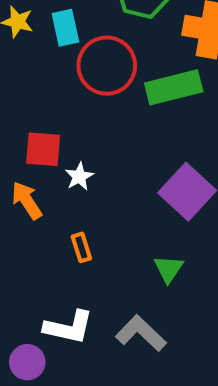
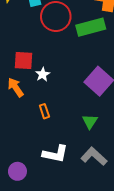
white L-shape: (69, 327) -> (55, 154), moved
gray L-shape: (141, 333) -> (94, 156), moved

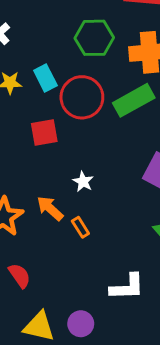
red square: (24, 61) -> (44, 133), moved
orange rectangle: (44, 111) -> (80, 227), moved

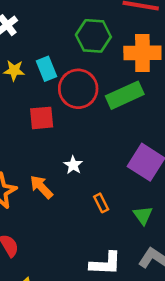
orange rectangle: (80, 227) -> (101, 203), moved

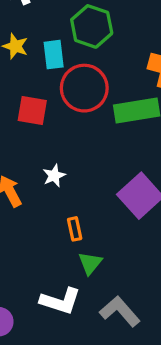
green hexagon: (93, 36) -> (92, 26), moved
green triangle: (143, 215) -> (90, 263), moved

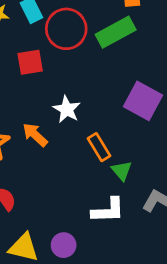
white star: (54, 176) -> (67, 109), size x1.4
orange rectangle: (75, 229) -> (99, 147), size x1.4

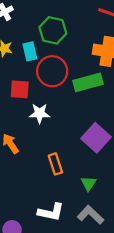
white star: (67, 109) -> (40, 113), moved, turned 30
green triangle: (122, 171) -> (88, 183), moved

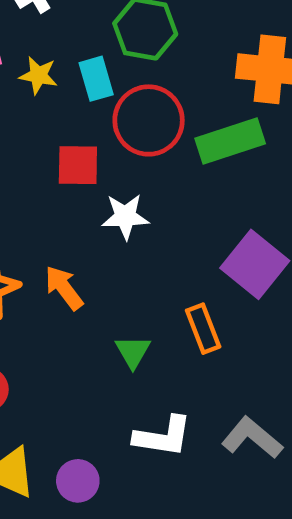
orange rectangle: (55, 164) -> (203, 329), moved
green triangle: (88, 183) -> (133, 352), moved

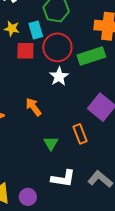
red square: (78, 165) -> (25, 51), moved
white star: (125, 217) -> (59, 76), moved, turned -30
orange arrow: (64, 288) -> (33, 107), moved

